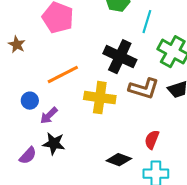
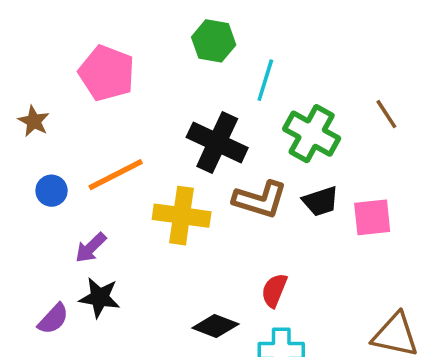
blue circle: (30, 101) -> (52, 191), moved

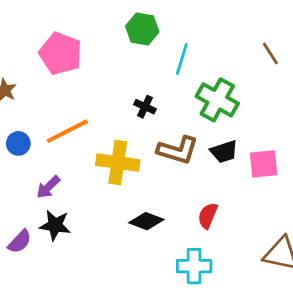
brown line: (386, 114) -> (270, 54), moved
black cross: (217, 143) -> (145, 107), size x0.5
red semicircle: (274, 290) -> (208, 216), moved
black diamond: (215, 326) -> (146, 221), moved

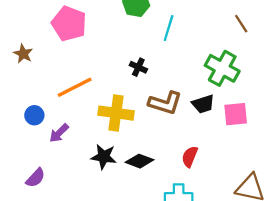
green cross: (217, 100) -> (222, 68), moved
blue circle: (18, 143) -> (34, 115), moved
black star: (55, 225) -> (104, 157), moved

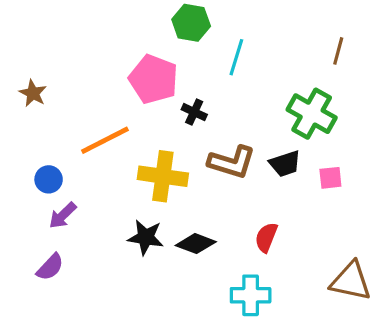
pink pentagon: (69, 24) -> (153, 79), moved
brown line: (241, 24) -> (338, 51), turned 48
pink square: (236, 114) -> (330, 178), size x0.7
purple arrow: (59, 133) -> (63, 215), moved

